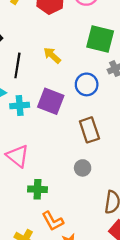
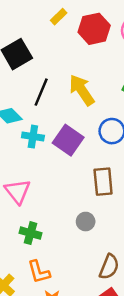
yellow arrow: (52, 55) -> (82, 90), size x1.5

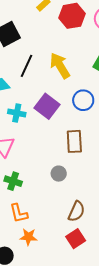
cyan cross: (33, 137) -> (17, 113), moved

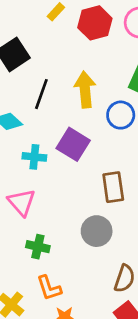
yellow arrow: (60, 66) -> (85, 90), turned 32
blue circle: (83, 100) -> (121, 115), moved
gray circle: (59, 174) -> (97, 231), size x1.5

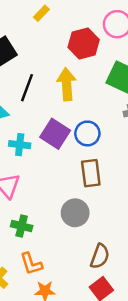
red hexagon: (95, 23) -> (84, 44), moved
blue circle: (121, 115) -> (87, 133), moved

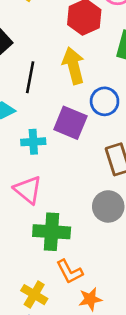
blue circle: (87, 133) -> (105, 101), moved
green cross: (22, 226) -> (52, 232), size x1.5

